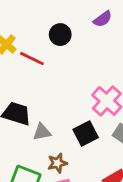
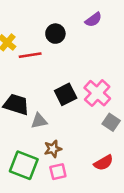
red line: (32, 59) -> (30, 55), turned -35
black square: (86, 133) -> (66, 94), moved

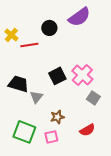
purple semicircle: (93, 20) -> (79, 17), size x1.6
gray triangle: (39, 121) -> (36, 97), turned -40
brown star: (53, 149) -> (57, 117), moved

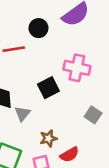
pink cross: (82, 75) -> (77, 68), moved, turned -30
red semicircle: (87, 130) -> (70, 155), moved

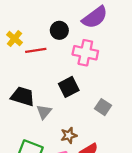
pink cross: (77, 68) -> (85, 53), moved
gray square: (93, 115) -> (103, 107), moved

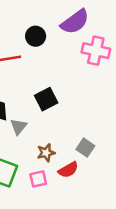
pink cross: (85, 53) -> (96, 51), moved
gray square: (103, 107) -> (85, 148), moved

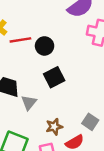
black circle: (36, 36) -> (45, 46), moved

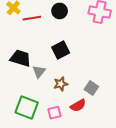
black circle: (45, 46) -> (60, 11), moved
brown star: (54, 127) -> (61, 84), moved

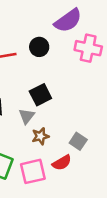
gray triangle: (39, 72) -> (27, 116), moved
pink square: (54, 113) -> (33, 171), size x1.5

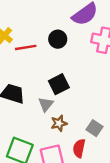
red semicircle: (62, 163) -> (79, 148), turned 132

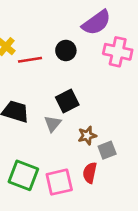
brown star: (59, 123) -> (87, 136), moved
gray square: (94, 128) -> (107, 150), turned 35

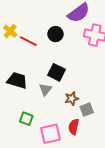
red line: (30, 60) -> (28, 41), turned 36
black square: (67, 101) -> (56, 72), turned -36
green square: (23, 175) -> (26, 119), moved, size x0.6

